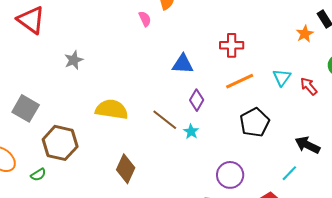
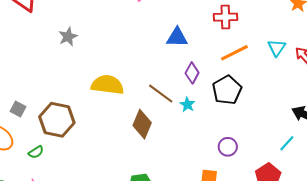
gray square: (26, 108) -> (18, 109), moved, size x0.6
black pentagon: (255, 122) -> (227, 90), moved
brown diamond: (126, 169) -> (142, 124), moved
purple circle: (230, 175) -> (228, 147), size x0.7

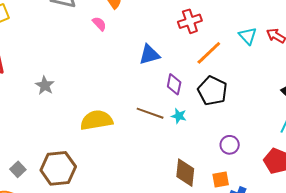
gray square: (18, 109) -> (18, 169), turned 35
brown diamond: (142, 124) -> (185, 173), moved

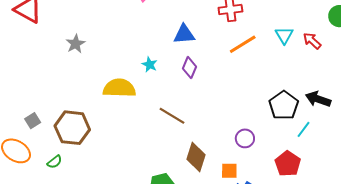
purple diamond: (174, 84) -> (189, 68), moved
black pentagon: (212, 91) -> (284, 105), moved
brown line: (150, 113) -> (172, 116), moved
cyan star: (179, 116) -> (150, 65), moved

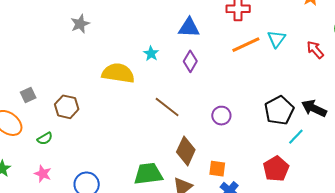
cyan triangle: (284, 35) -> (276, 39), moved
brown hexagon: (72, 128) -> (67, 107), size x0.7
purple circle: (245, 138) -> (221, 116), moved

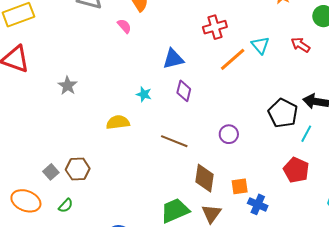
yellow semicircle: (118, 73) -> (118, 122), size x0.7
gray square: (28, 95) -> (51, 172), moved

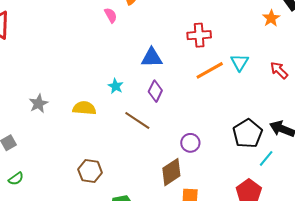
gray star: (68, 86) -> (39, 104), moved
brown line: (174, 141) -> (137, 120), moved
brown hexagon: (78, 169) -> (90, 171), moved
brown diamond: (204, 178) -> (171, 172), moved, turned 36

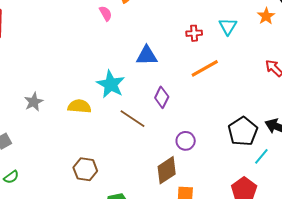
red cross: (199, 35) -> (194, 33), size x0.7
cyan triangle: (240, 62) -> (228, 26), moved
cyan star: (116, 86) -> (111, 84), size x1.8
purple diamond: (155, 91) -> (162, 97), moved

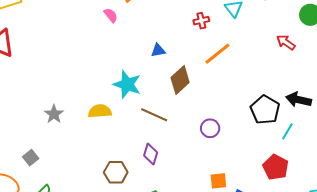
blue triangle: (147, 56) -> (158, 50), size x0.7
purple diamond: (162, 97) -> (151, 154), moved
brown diamond: (167, 170) -> (180, 80), moved

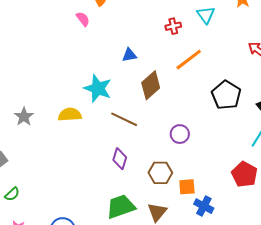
black pentagon: (265, 110) -> (226, 95), moved
brown hexagon: (116, 172) -> (160, 173), moved

